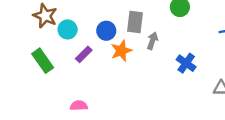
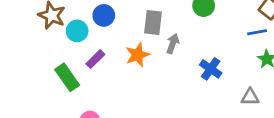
blue circle: (106, 31) -> (104, 15), moved
green rectangle: (43, 61) -> (67, 77), moved

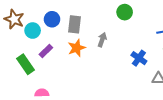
gray rectangle: (153, 22) -> (75, 24), moved
blue cross: (211, 69) -> (139, 58), moved

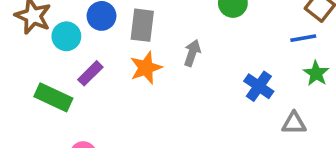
green rectangle: (25, 64) -> (53, 97), turned -30

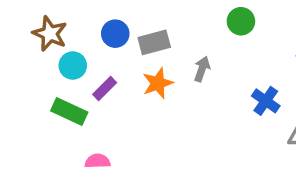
gray rectangle: (142, 25) -> (154, 42), turned 68
cyan circle: (66, 36) -> (73, 65), moved

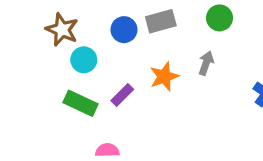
green circle: (241, 21) -> (220, 18), moved
gray rectangle: (154, 42) -> (161, 21), moved
purple rectangle: (105, 89) -> (122, 95), moved

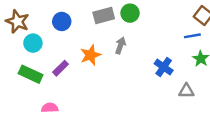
gray rectangle: (161, 21) -> (104, 15), moved

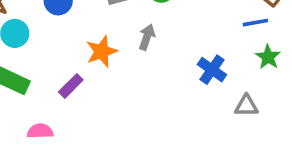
purple rectangle: (61, 68) -> (71, 86), moved

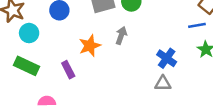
purple rectangle: (71, 86) -> (68, 70), turned -72
gray triangle: (246, 106) -> (163, 83), moved

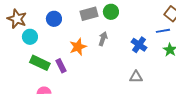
blue cross: (167, 58) -> (139, 45), moved
green rectangle: (27, 66) -> (40, 63), moved

